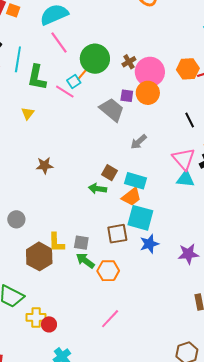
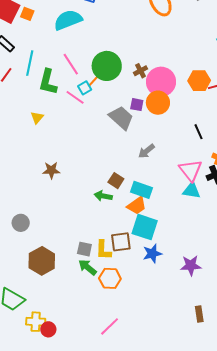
pink line: (59, 43) -> (71, 64), moved
yellow L-shape: (56, 243) -> (103, 250), moved

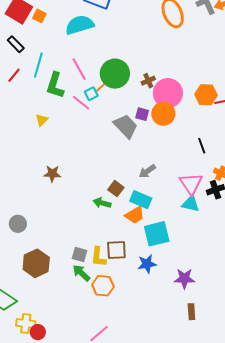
gray arrow: (146, 151) -> (147, 171), moved
cyan square: (145, 227) -> (157, 234), moved, turned -36
brown rectangle: (199, 314) -> (191, 312), moved

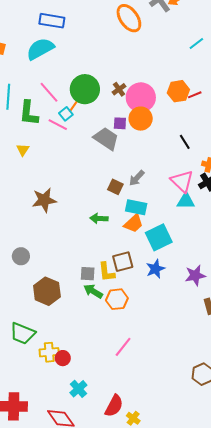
brown star: (52, 174) -> (44, 200), size x1.4
brown square: (116, 189) -> (115, 187), moved

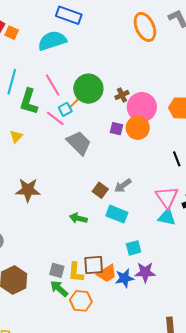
gray trapezoid: (106, 139) -> (79, 143), moved
orange trapezoid: (134, 224) -> (107, 273), moved
cyan square: (159, 237) -> (134, 248), size x0.6
purple star: (195, 275) -> (145, 272), moved

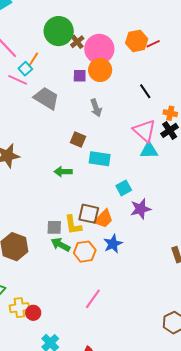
green circle: (88, 89) -> (59, 31), moved
gray arrow: (123, 186) -> (96, 108), moved, turned -60
brown square: (94, 265) -> (89, 214), turned 30
blue star: (124, 278) -> (113, 244), moved

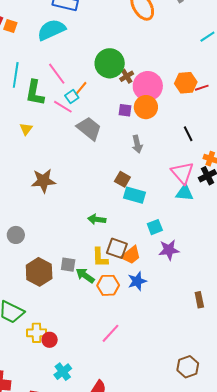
brown square: (78, 139) -> (122, 179), moved
green arrow: (63, 172) -> (97, 219), moved
gray square: (54, 227) -> (68, 265), moved

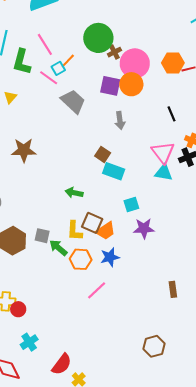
purple square: (125, 110) -> (110, 86), size x1.5
brown rectangle: (199, 300) -> (173, 289), moved
pink line: (110, 333) -> (97, 290), moved

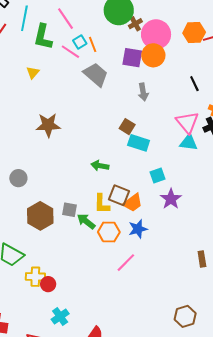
orange line: (68, 61) -> (93, 44), moved, turned -63
purple star: (144, 228) -> (171, 199), turned -30

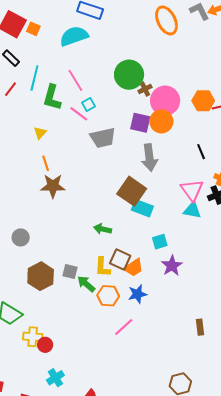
orange line: (93, 44) -> (46, 163), moved
gray trapezoid: (96, 75) -> (103, 138), turned 124
gray arrow: (143, 92) -> (149, 158), size x1.5
brown square: (127, 127) -> (132, 191), size x1.8

